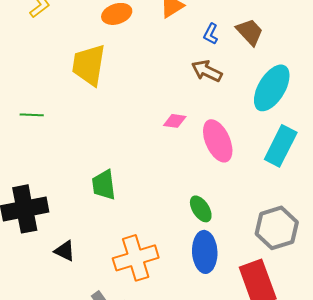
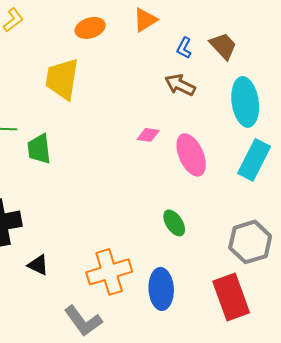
cyan ellipse: (272, 88) -> (245, 102), turned -39
green trapezoid: (104, 185) -> (39, 149), moved
blue ellipse: (205, 252) -> (161, 289), moved

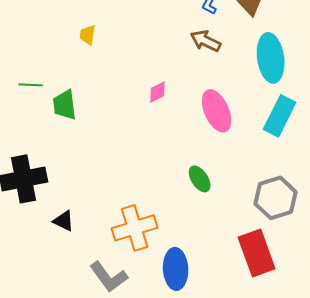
yellow trapezoid: (62, 79) -> (88, 35), size x0.5
pink diamond: (148, 135) -> (158, 92), moved, turned -35
blue ellipse: (161, 289) -> (176, 269), moved

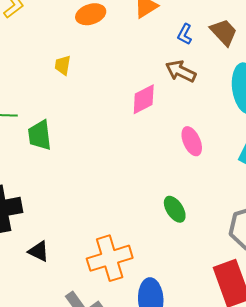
pink diamond: (158, 92) -> (144, 99), moved, size x1.4
pink ellipse: (217, 111) -> (192, 141), size x0.7

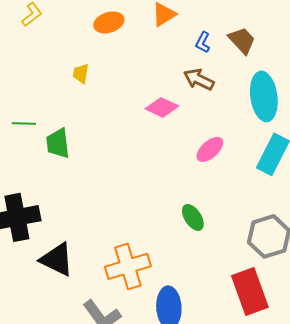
pink diamond: (144, 99) -> (162, 107), turned 52
pink ellipse: (192, 141) -> (210, 149), turned 72
black triangle: (39, 251) -> (57, 259), size x1.6

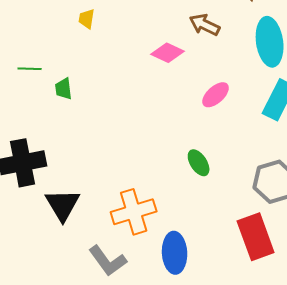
green trapezoid: (58, 143) -> (64, 89), size x0.7
black triangle: (57, 259) -> (63, 205), turned 33

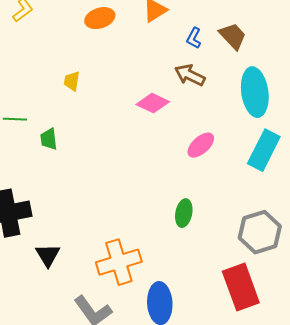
yellow trapezoid: (87, 19) -> (72, 81), moved
green ellipse: (199, 163) -> (184, 213), turned 44
black triangle: (63, 205) -> (48, 255), size x0.7

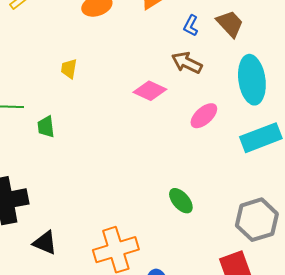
pink ellipse: (201, 145) -> (204, 116), moved
cyan rectangle: (264, 150) -> (261, 138), turned 42
green ellipse: (184, 213) -> (181, 201), turned -52
black triangle: (48, 255) -> (45, 243), turned -36

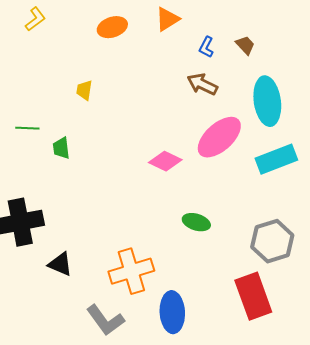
brown trapezoid: (230, 24) -> (245, 45), size x0.7
pink diamond: (150, 91) -> (165, 161), moved
pink ellipse: (204, 116) -> (219, 137), size x1.6
green ellipse: (181, 201) -> (196, 222), turned -32

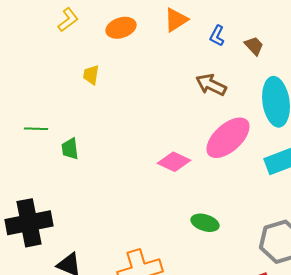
yellow L-shape: (35, 19) -> (68, 20), moved
blue L-shape: (206, 47) -> (217, 36), moved
yellow trapezoid: (84, 90) -> (91, 75), moved

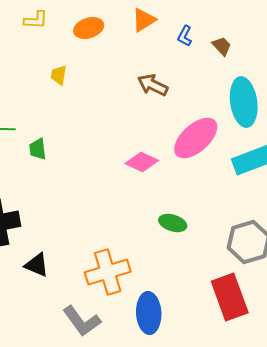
yellow L-shape: (68, 20) -> (36, 20), turned 40
brown arrow: (211, 85) -> (153, 85), moved

